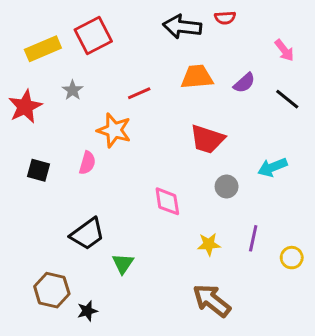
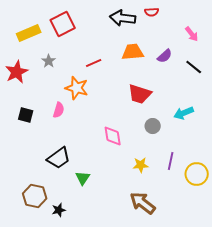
yellow circle: (292, 258) -> (197, 174), size x1.5

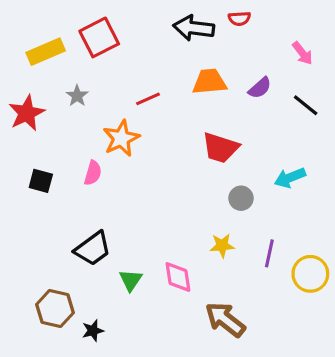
orange star: (77, 88) -> (121, 138), turned 30
pink diamond: (113, 136) -> (178, 277), moved
yellow star: (141, 165) -> (222, 245), moved

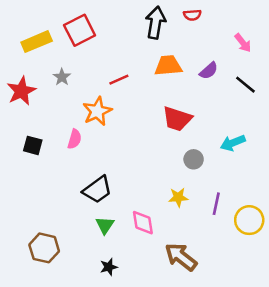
black arrow: (194, 28) -> (156, 23), turned 92
black trapezoid: (93, 249) -> (97, 190), moved
black star: (93, 331) -> (109, 267), moved

